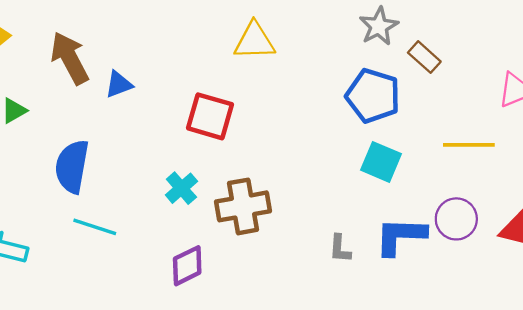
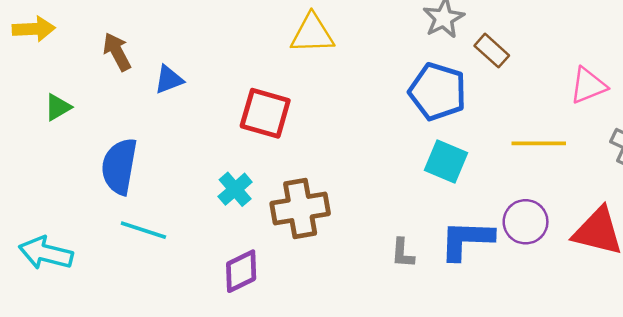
brown arrow: (70, 58) -> (117, 52), size x0.7

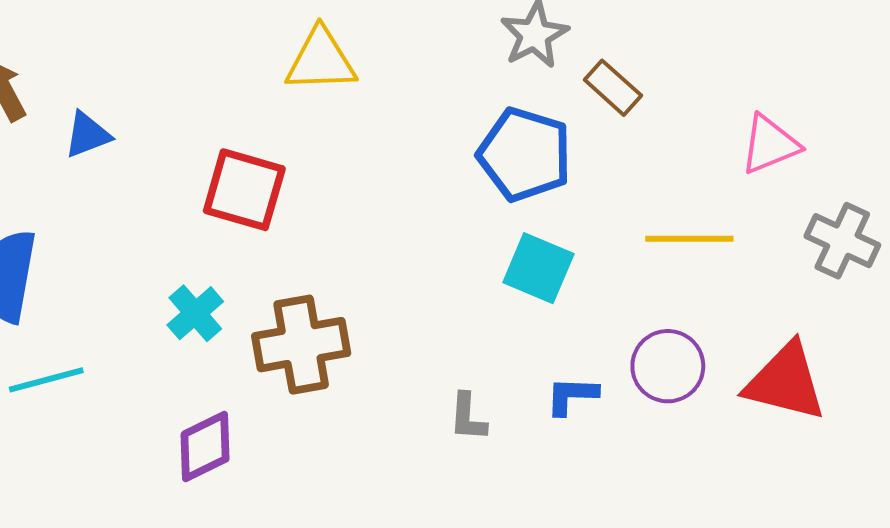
cyan line: (143, 230) -> (46, 380), turned -33
blue L-shape: (466, 240) -> (572, 396), size x0.6

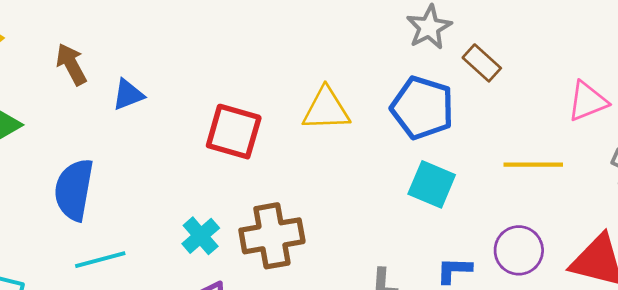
yellow triangle: (321, 60) -> (326, 109), moved
cyan cross: (195, 313) -> (201, 236), moved

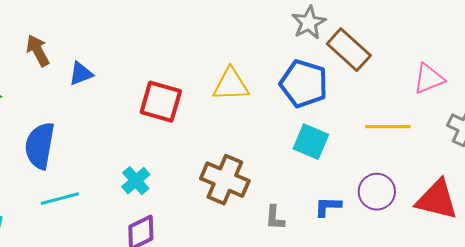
brown rectangle: (482, 63) -> (349, 50), size x1.5
brown cross: (272, 236) -> (225, 180), moved, turned 33

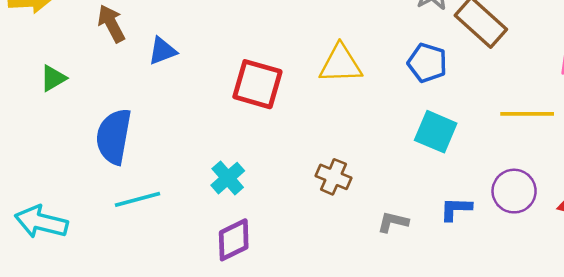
blue pentagon: (304, 84) -> (427, 63), size x0.7
brown cross: (225, 180) -> (333, 177), size x0.6
gray L-shape: (275, 218) -> (393, 222), turned 100

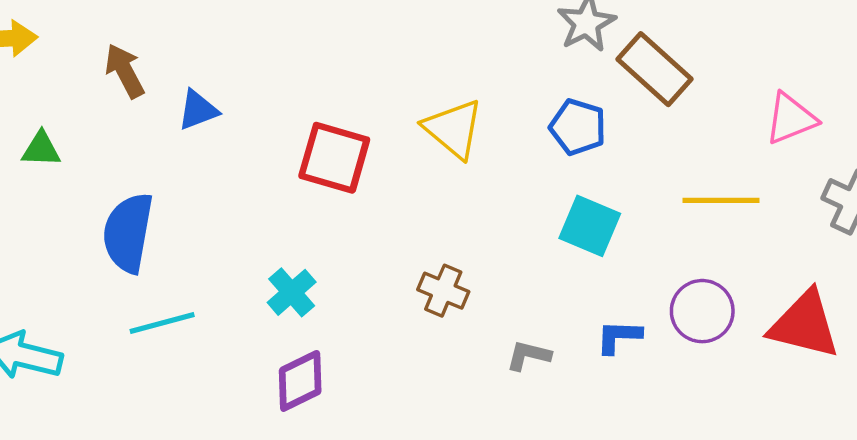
yellow triangle: (341, 64) -> (453, 129), turned 42
green triangle: (53, 78) -> (41, 149), turned 32

